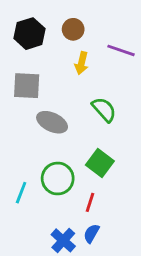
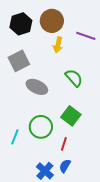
brown circle: (73, 29) -> (52, 21), size x1.5
gray square: (27, 86) -> (19, 61), turned -30

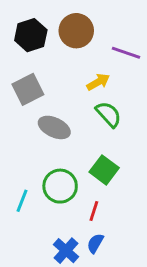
yellow arrow: (58, 45) -> (98, 82), moved, turned -133

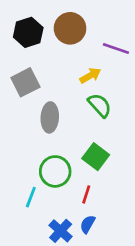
gray ellipse: (54, 127) -> (50, 117), turned 68
cyan line: (22, 201) -> (31, 197), moved

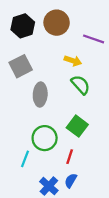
yellow arrow: (90, 76) -> (73, 61), turned 49

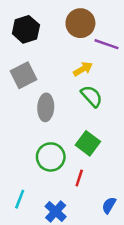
brown circle: (57, 23) -> (80, 23), moved
yellow arrow: (73, 61) -> (83, 69), turned -49
cyan line: (25, 159) -> (20, 199), moved
blue semicircle: (71, 181) -> (109, 205), moved

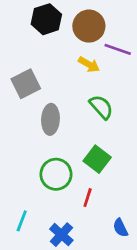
black hexagon: (26, 29) -> (46, 19), moved
yellow arrow: (83, 69) -> (89, 64), moved, turned 60
blue semicircle: (109, 205) -> (120, 228), turned -56

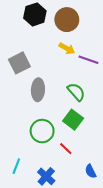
purple line: (118, 49) -> (89, 60), moved
green semicircle: (101, 107) -> (76, 92), moved
red line: (88, 198) -> (66, 149), turned -64

